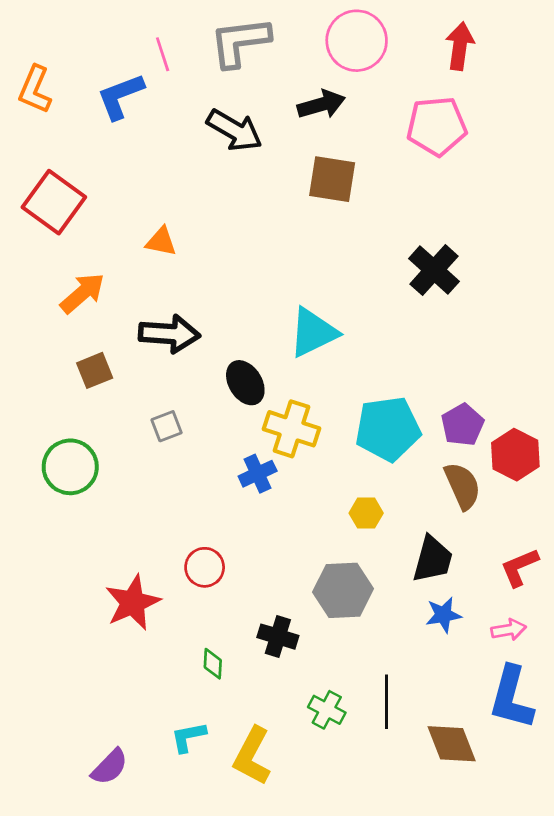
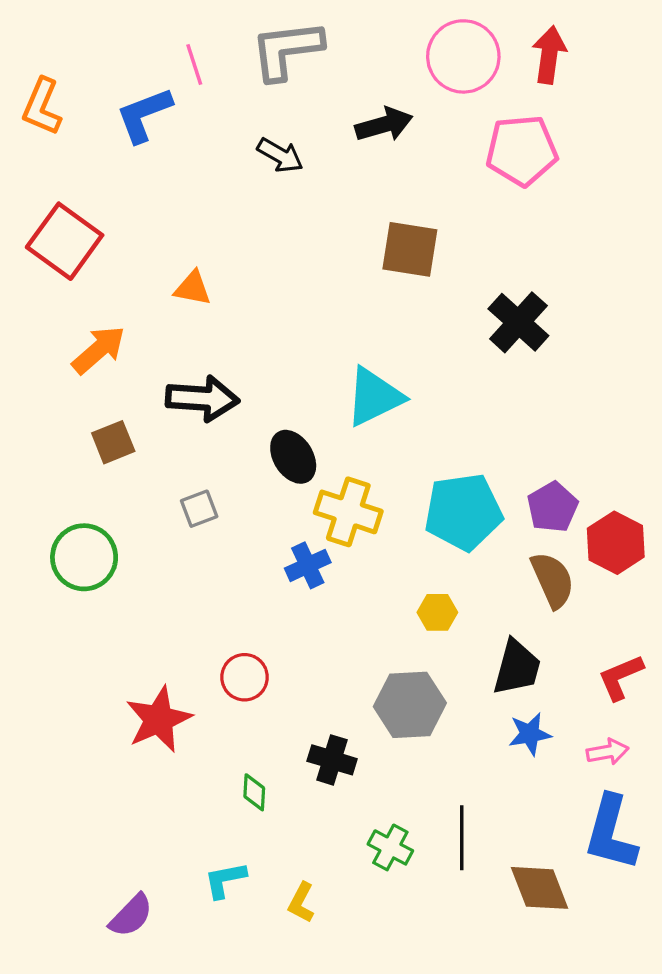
pink circle: (357, 41) -> (463, 56), moved
black arrow: (234, 130) -> (280, 155), size x0.7
brown square: (332, 179) -> (410, 249), moved
yellow L-shape: (252, 756) -> (301, 903), size x0.6

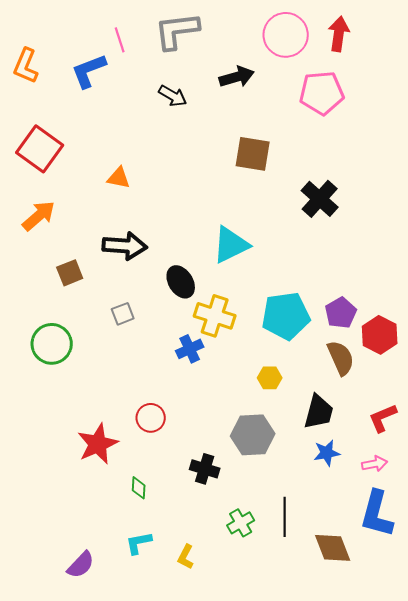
orange arrow: (99, 350) -> (39, 216), moved
green diamond: (254, 792) -> (139, 488), moved
green cross: (390, 847) -> (241, 523), turned 32

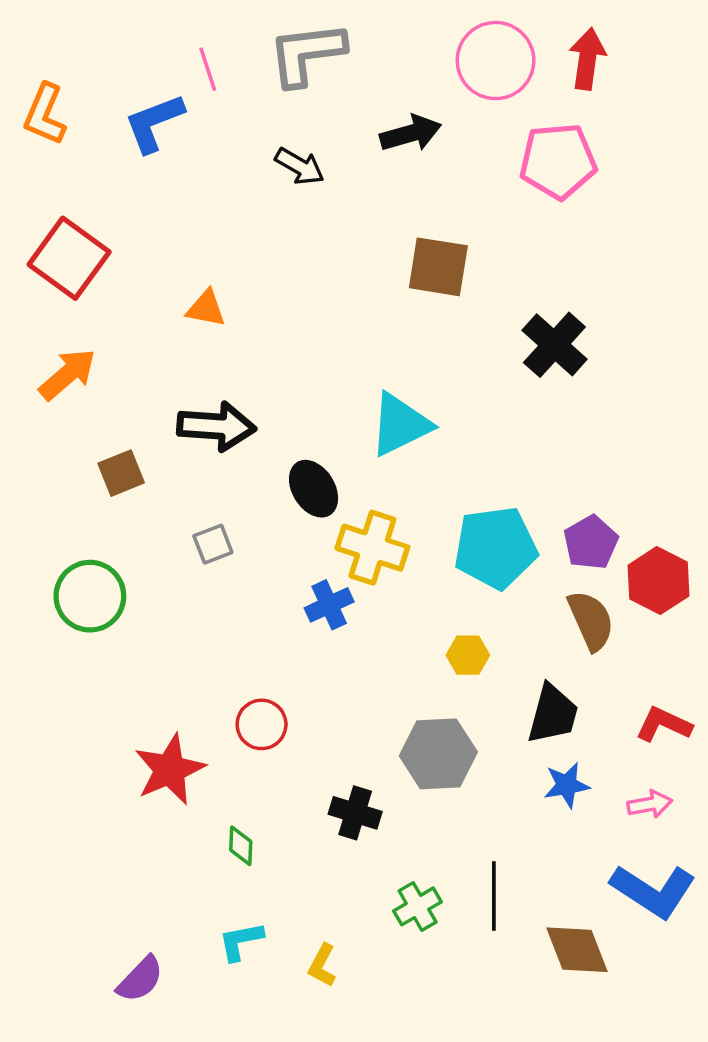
red L-shape: (383, 418) -> (664, 724), turned 48
blue L-shape: (377, 514) -> (653, 891), turned -72

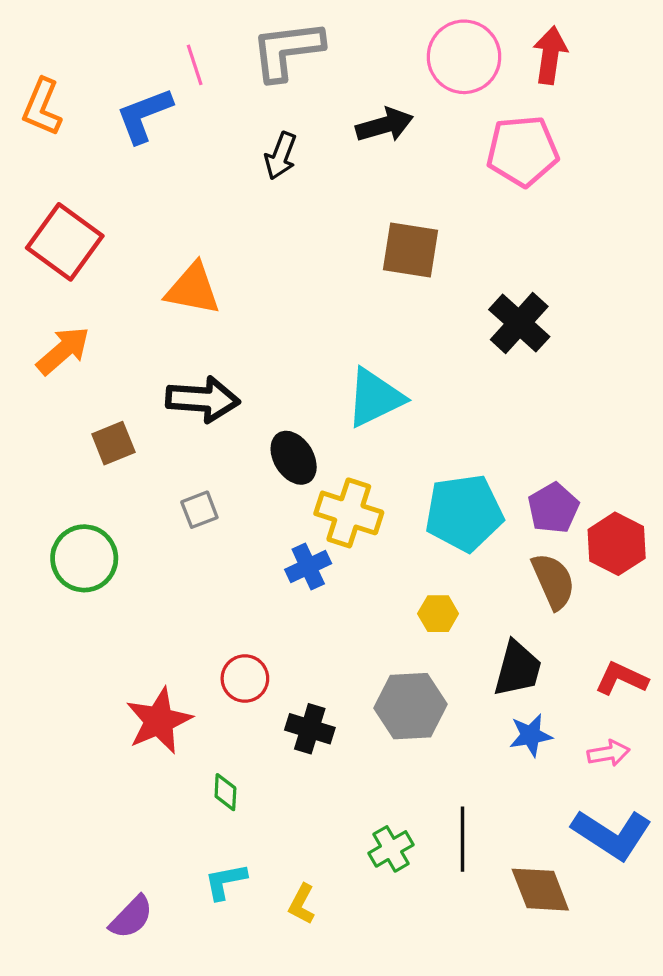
black arrow: (300, 166) -> (281, 156), turned 81
orange triangle: (206, 308) -> (193, 289), size x1.5
black cross: (355, 813) -> (310, 729), moved

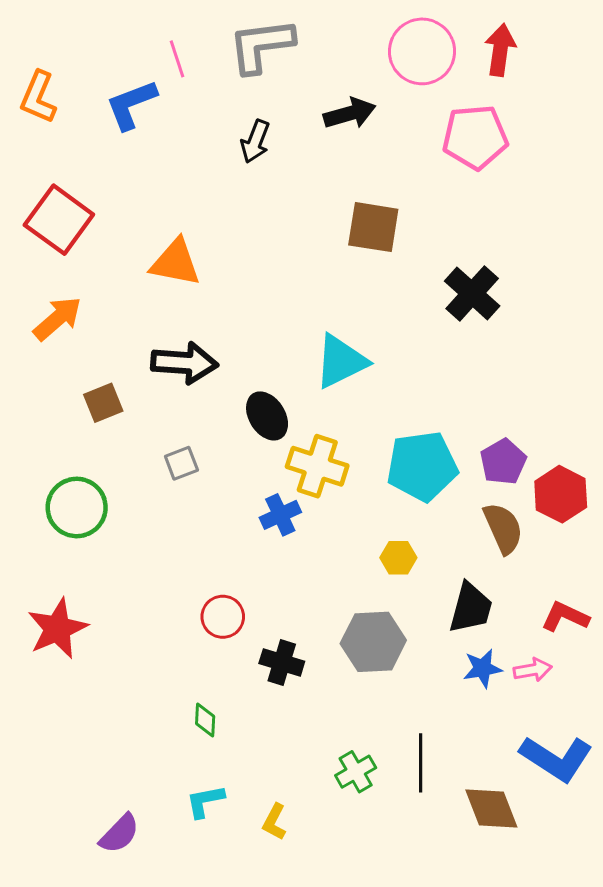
red star: (159, 721) -> (57, 629), moved
pink arrow: (608, 753) -> (533, 670), moved

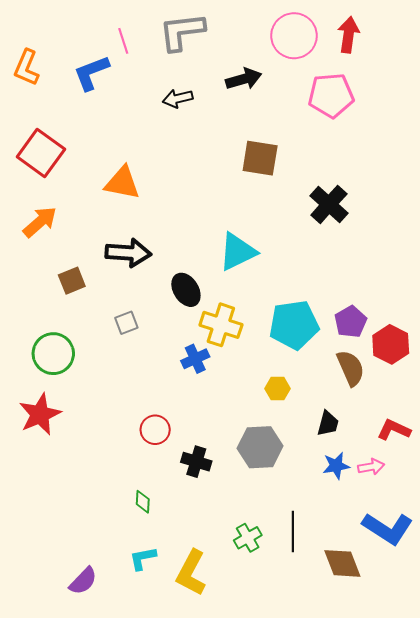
black arrow: (255, 141) -> (178, 98), turned 56
black trapezoid: (471, 608) -> (328, 424), size x0.7
red star: (57, 629) -> (40, 414), moved
yellow L-shape: (274, 822) -> (191, 573), size x1.8

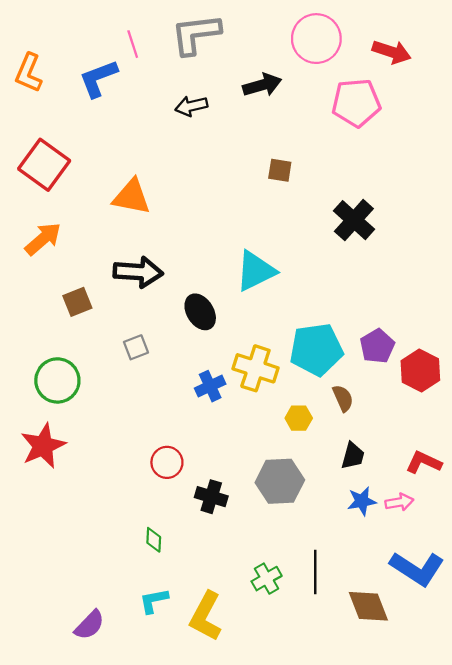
red arrow: (349, 35) -> (392, 52), moved, turned 100
brown square: (260, 158) -> (280, 170), size x0.6
yellow cross: (221, 325) -> (255, 368), moved
brown semicircle: (351, 368) -> (343, 398), moved, size x0.7

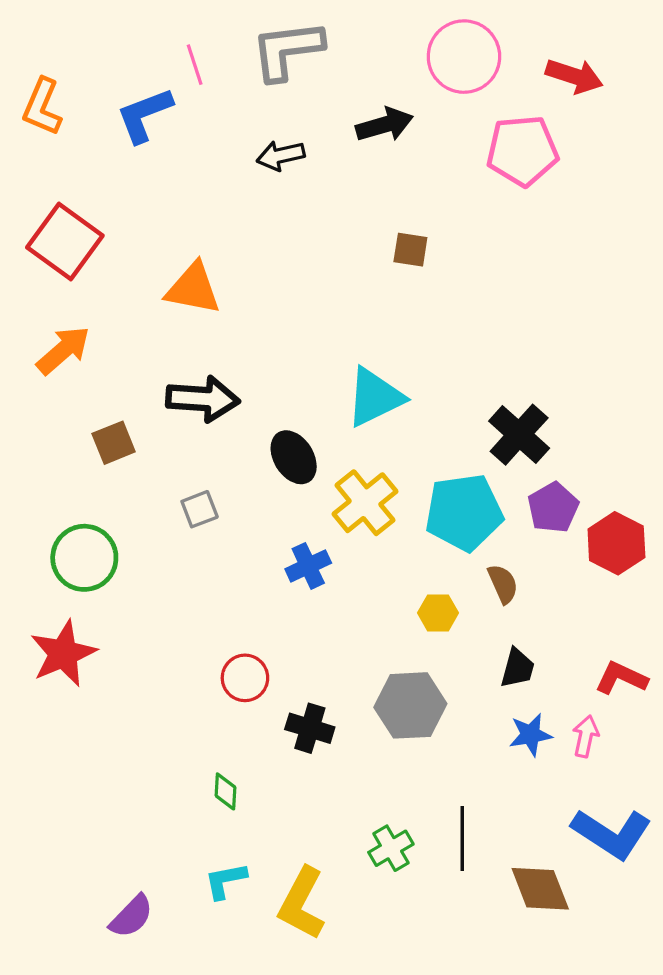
black cross: (354, 220) -> (519, 435), moved
yellow cross: (255, 368) -> (365, 503), moved, turned 33
pink arrow: (399, 502) -> (586, 736), turned -68

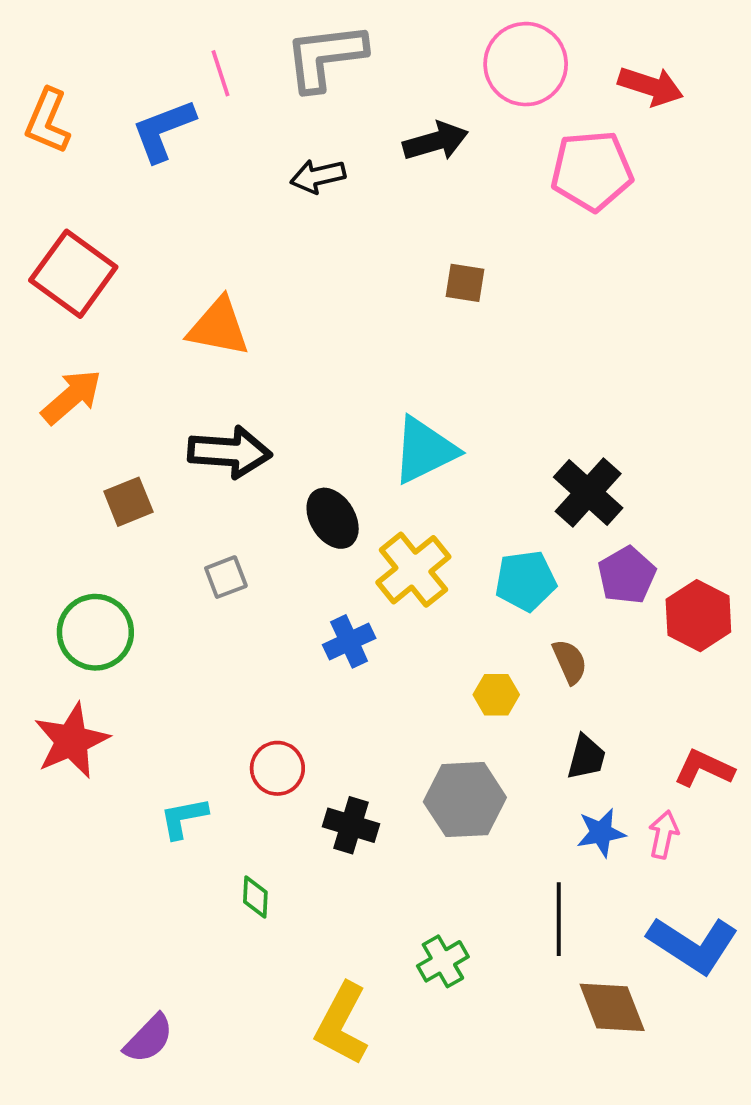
cyan pentagon: (464, 512) -> (526, 581), size x0.7
black line: (462, 838) -> (559, 919), moved
cyan L-shape: (225, 881) -> (184, 818), moved

